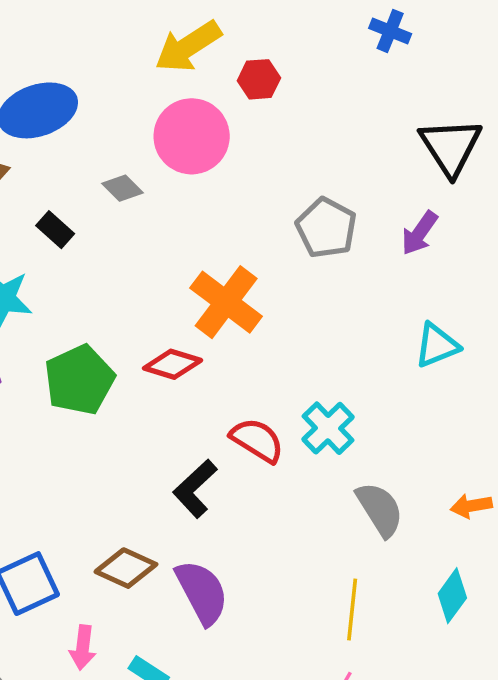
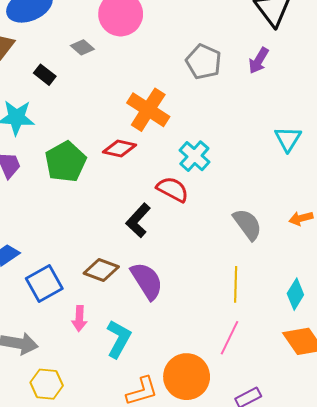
cyan triangle: (437, 345) -> (288, 139), moved, turned -32
cyan cross: (328, 428) -> (194, 156), moved
cyan diamond: (452, 596) -> (295, 294), moved

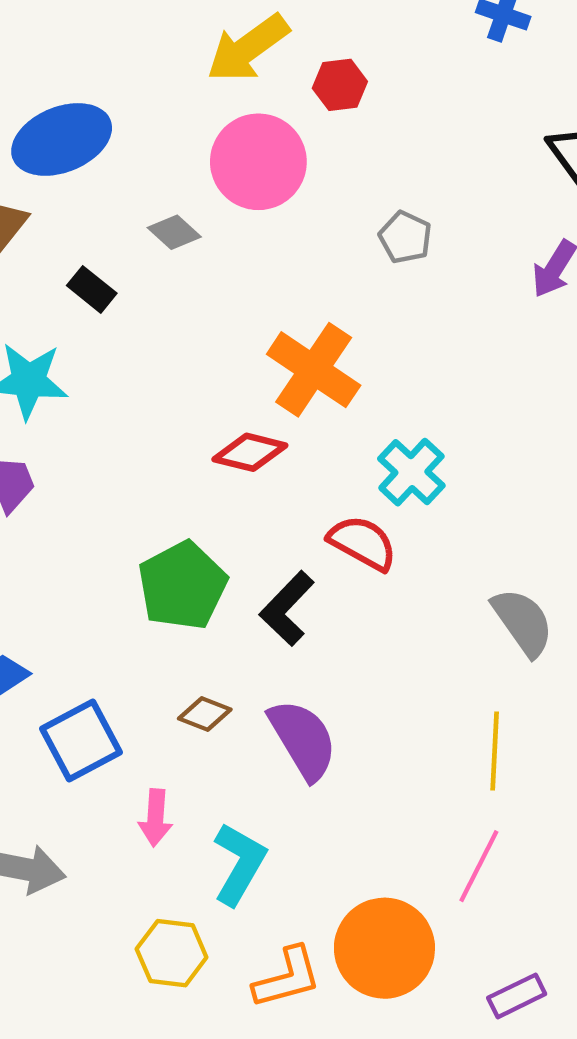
gray pentagon: (204, 62) -> (405, 237), moved, size x0.7
green pentagon: (66, 162) -> (182, 586), moved
brown diamond: (101, 270) -> (205, 714), size x0.7
yellow hexagon: (47, 384) -> (172, 953), moved

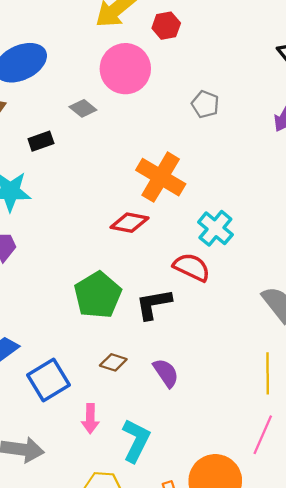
black rectangle: (92, 289) -> (41, 141), turned -55
black L-shape: (287, 608) -> (154, 304), turned 39
purple semicircle: (303, 739) -> (166, 373), size x0.7

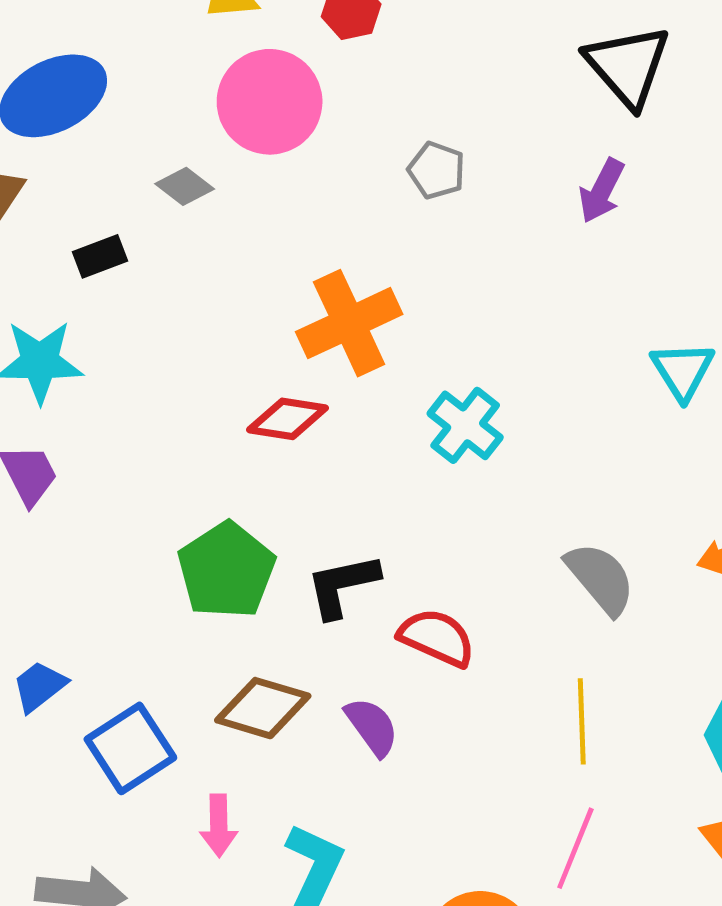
orange cross: (161, 177) -> (349, 323), turned 36
red semicircle: (192, 267) -> (437, 638), moved
brown diamond: (113, 362) -> (263, 708), size x1.6

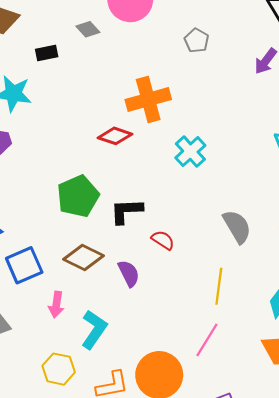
red semicircle: (437, 638) -> (163, 240), size x0.7

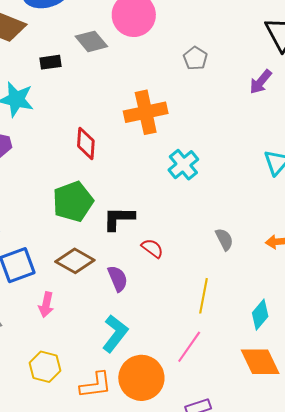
gray diamond: (88, 29) -> (91, 41), size x1.4
red diamond: (115, 136) -> (86, 143), moved, turned 72
gray semicircle: (237, 227) -> (224, 239), size x0.7
cyan L-shape: (94, 330) -> (115, 333), moved

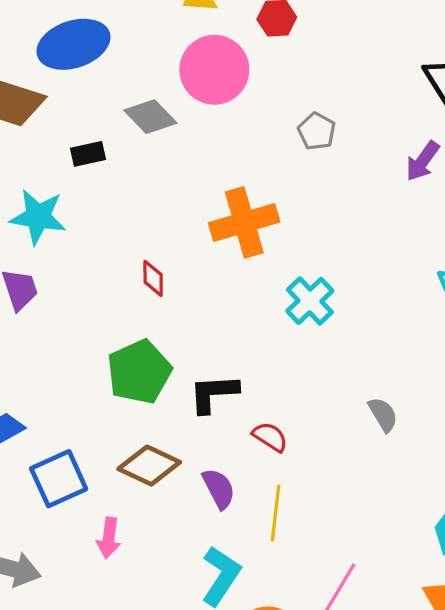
red diamond: (86, 143) -> (153, 278), size x0.7
yellow line: (204, 296) -> (276, 513), moved

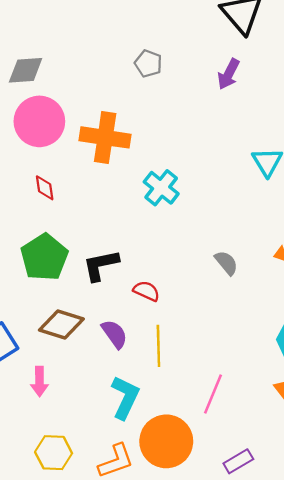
pink circle: (214, 70) -> (39, 121), moved
gray diamond: (150, 117) -> (26, 70), turned -42
orange cross: (244, 222) -> (105, 137), turned 33

